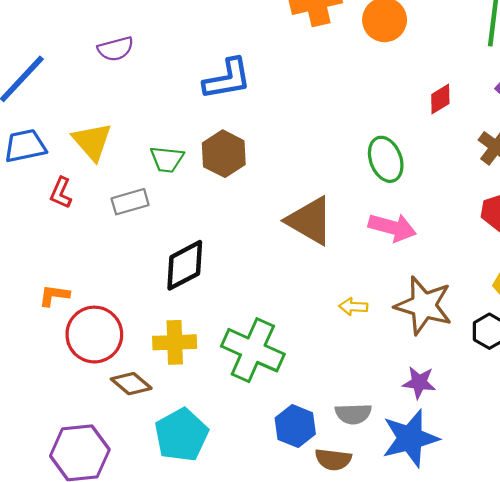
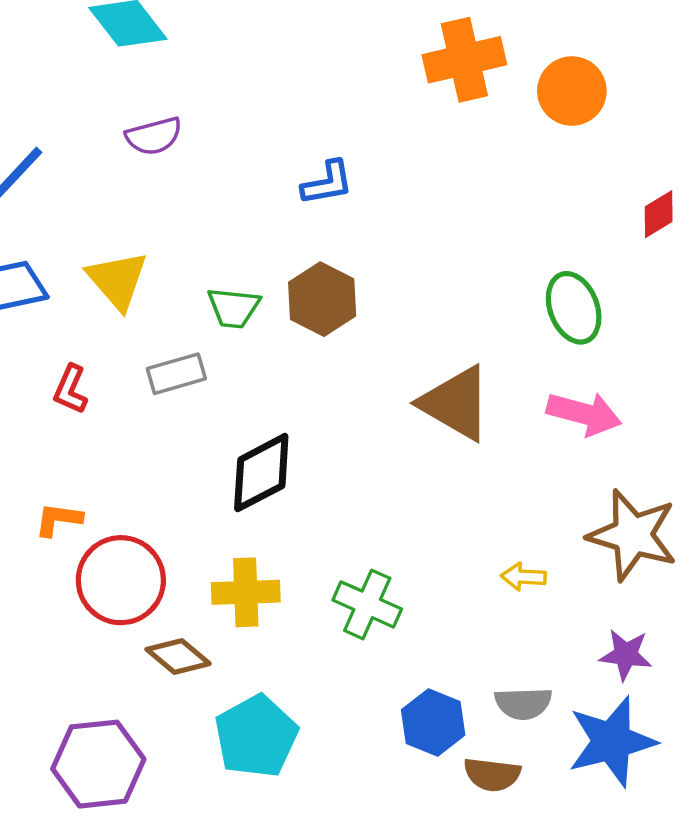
blue L-shape: (227, 79) -> (327, 183), size x0.7
red L-shape: (61, 193) -> (71, 389), moved
yellow arrow: (353, 307) -> (523, 577), moved
green cross: (253, 350) -> (367, 604), size x0.7

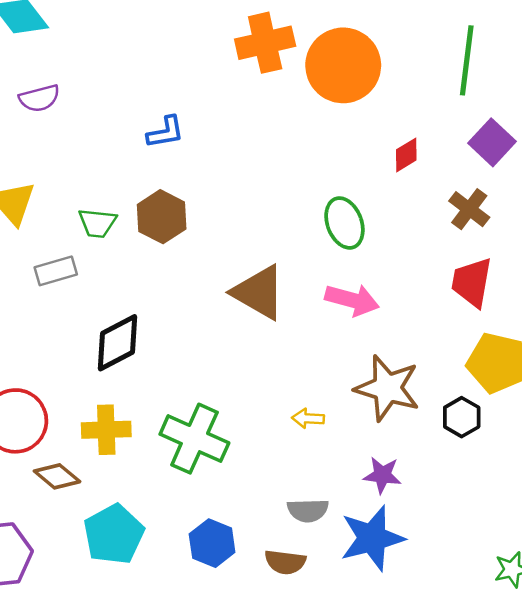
orange circle: (572, 91) -> (343, 65), size x1.5
green cross: (367, 604) -> (194, 439), size x1.4
blue hexagon: (433, 722) -> (212, 543), moved

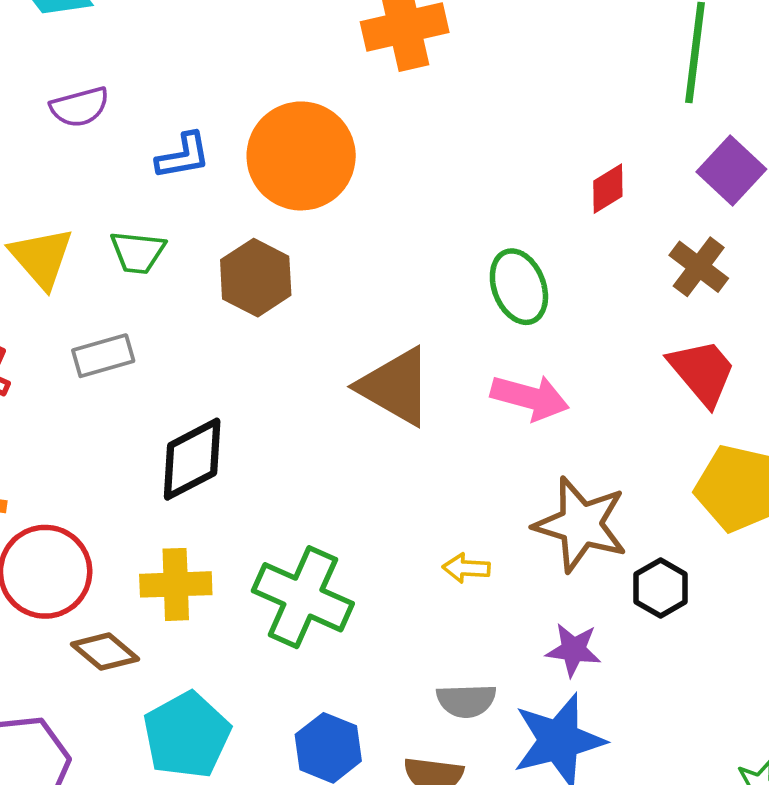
orange circle: (343, 65) -> (301, 156), moved
blue L-shape: (165, 132) -> (183, 156), moved
green trapezoid: (97, 223) -> (138, 252), moved
red trapezoid: (472, 282) -> (702, 372), turned 130
black hexagon: (462, 417) -> (661, 588), moved

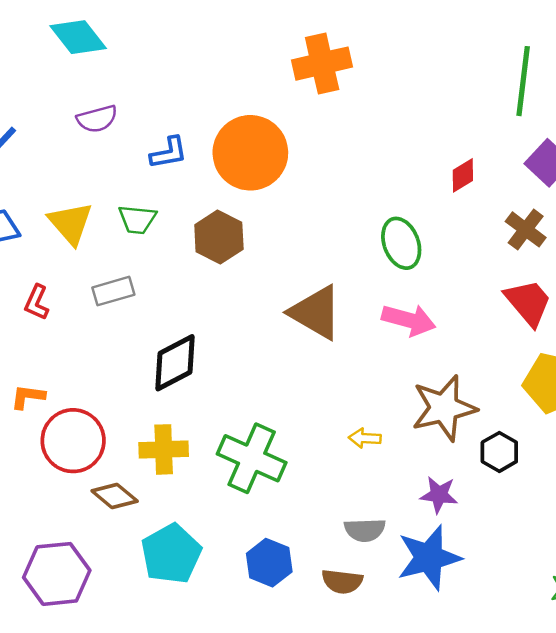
brown star: (581, 525) -> (444, 408), turned -30

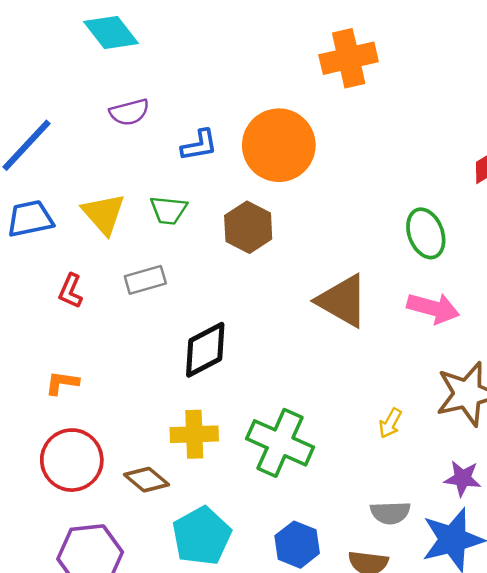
yellow arrow: (365, 438) -> (390, 423), turned -64
red circle: (73, 441) -> (72, 460), moved

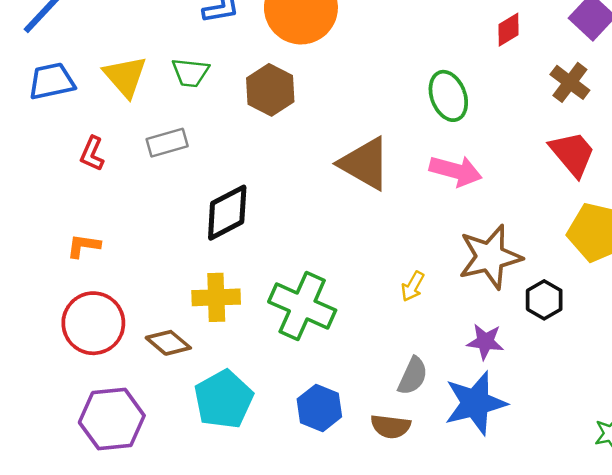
gray semicircle: (390, 513) -> (413, 376), turned -63

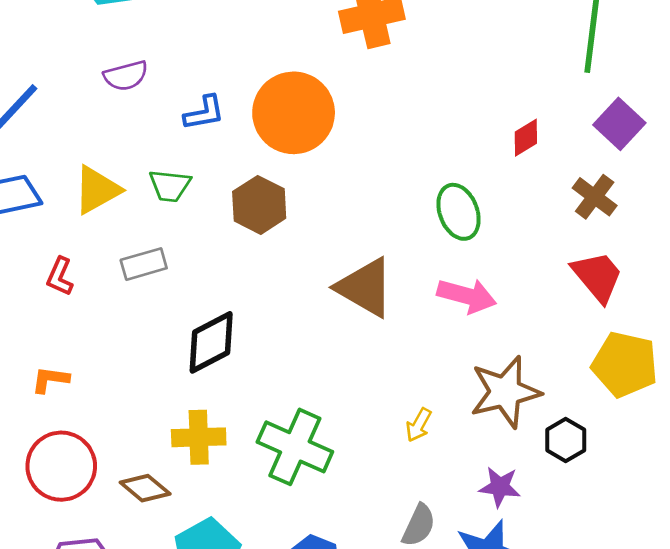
yellow triangle: (125, 76) -> (97, 190), turned 42

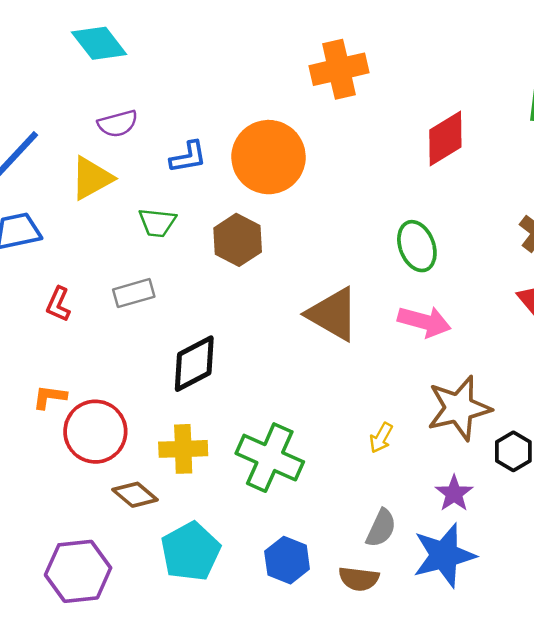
red diamond: (526, 138) -> (445, 139), moved, size x1.6
yellow triangle: (97, 190) -> (92, 178), moved
red circle: (61, 466) -> (95, 432), moved
purple star: (500, 487) -> (454, 493), turned 30

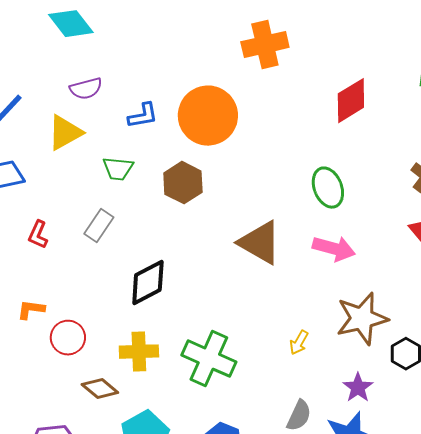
gray rectangle: (134, 293) -> (99, 226), turned -40
red circle: (95, 432) -> (68, 338), size x0.7

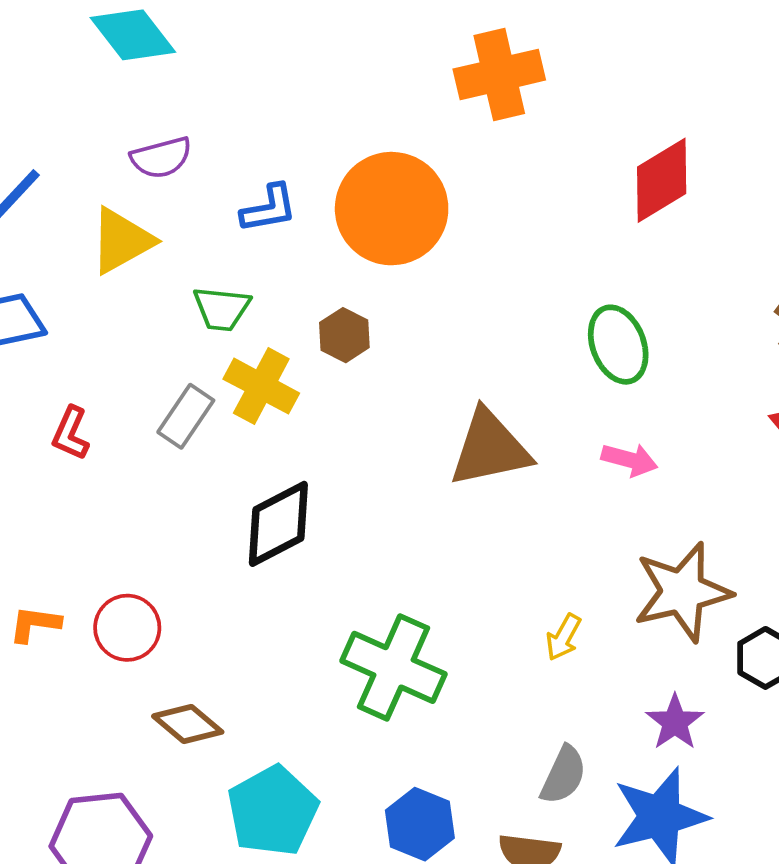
brown hexagon: (183, 183) -> (344, 335), size x0.7
brown triangle: (260, 243) -> (490, 448), turned -42
pink arrow: (334, 249) -> (630, 460), size x0.7
orange L-shape: (31, 310) -> (35, 624), moved
yellow cross: (139, 352) -> (261, 386), moved, turned 30

